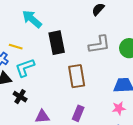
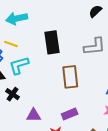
cyan arrow: (32, 19) -> (17, 18), moved, turned -55
purple rectangle: (78, 113) -> (70, 114), turned 42

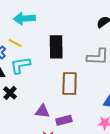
purple triangle: (33, 115) -> (42, 111), moved

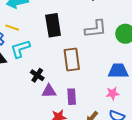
black cross: (10, 93) -> (37, 75), moved
purple rectangle: (64, 120) -> (72, 97), turned -70

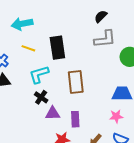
yellow line: (12, 28) -> (28, 48), moved
gray L-shape: (96, 29) -> (105, 39), moved
cyan L-shape: (20, 49) -> (39, 74), moved

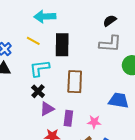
cyan arrow: (22, 24) -> (45, 16), moved
purple triangle: (53, 113) -> (47, 109), turned -35
pink star: (116, 116) -> (94, 122), moved

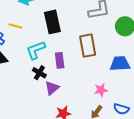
yellow line: (33, 41) -> (15, 26), moved
brown rectangle: (75, 82) -> (88, 46), moved
purple rectangle: (68, 118) -> (60, 60), moved

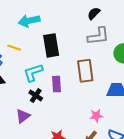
purple triangle: (52, 88) -> (23, 116), moved

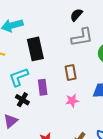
brown rectangle: (85, 71) -> (71, 73), size x0.7
pink star: (96, 116) -> (72, 101), moved

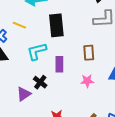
black cross: (22, 100) -> (40, 82), moved

